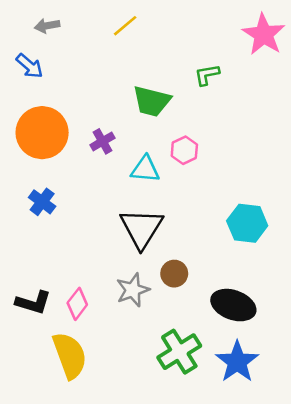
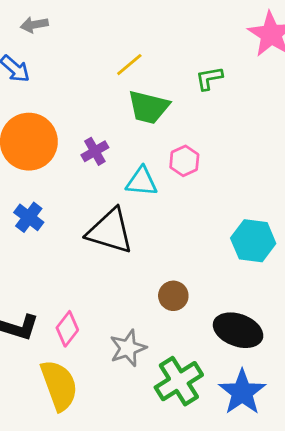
yellow line: (125, 26) -> (129, 65), moved
black triangle: (142, 228) -> (110, 231), moved, turned -45
gray star: (133, 290) -> (128, 348), moved

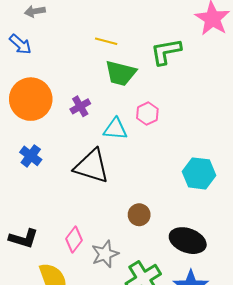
yellow line: (129, 65) -> (106, 41), turned 55
green L-shape: (209, 78) -> (166, 52), size x1.5
pink diamond: (67, 329) -> (74, 240), moved

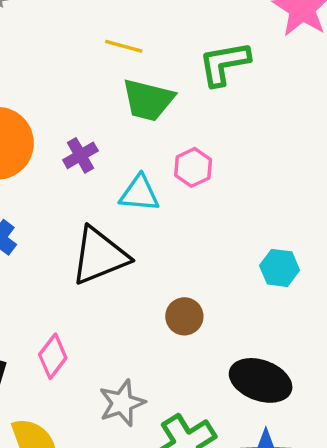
black triangle: (92, 166) -> (100, 256), turned -39
cyan hexagon: (199, 173) -> (280, 268), size x0.7
brown circle: (139, 215) -> (184, 316), moved
pink diamond: (74, 240) -> (53, 356), moved

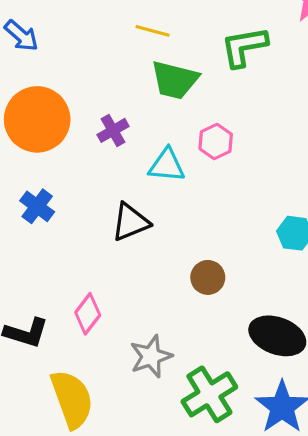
black triangle: (100, 256) -> (130, 222), size x0.7

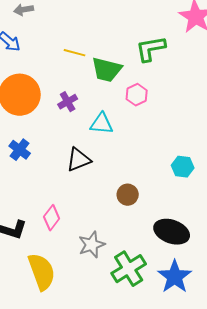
yellow line: (152, 31) -> (75, 53), moved
pink hexagon: (216, 142) -> (137, 95), moved

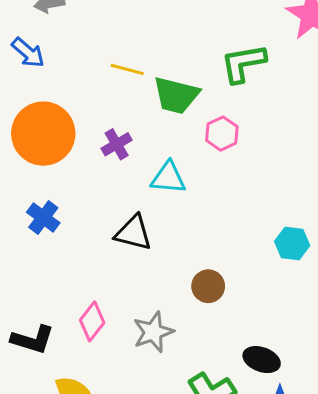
black triangle: (79, 160) -> (133, 233), turned 36
black ellipse: (172, 232) -> (262, 360), moved, size x0.7
gray star: (92, 245) -> (153, 332), moved

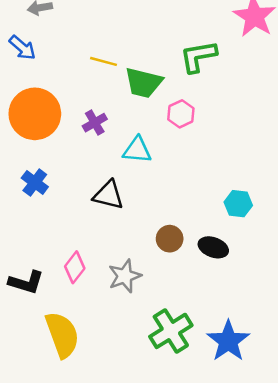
black ellipse: (262, 360) -> (213, 247), moved

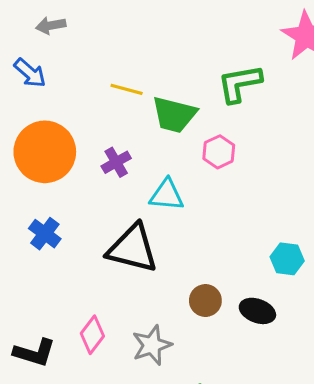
black triangle: (108, 195) -> (133, 248), size x1.4

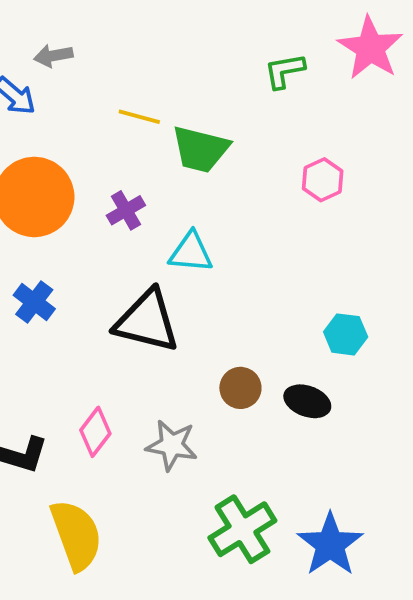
gray arrow: (51, 25) -> (53, 56), moved
green L-shape: (240, 83) -> (284, 71), moved, size x0.7
pink hexagon: (219, 152) -> (323, 180), moved
gray star: (152, 345) -> (172, 445), turned 30

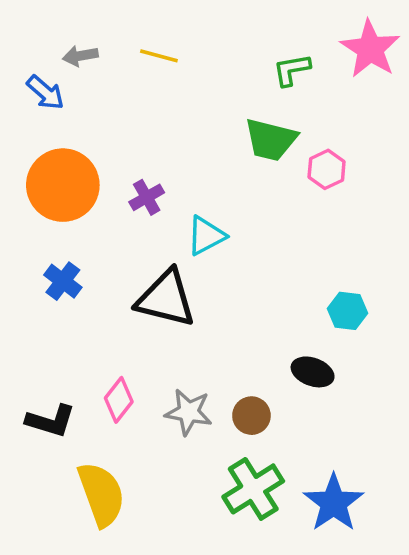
yellow line: (139, 117) -> (159, 56), moved
green trapezoid: (200, 149) -> (271, 140), moved
cyan triangle: (191, 252) -> (206, 236), turned -33
brown circle: (240, 388) -> (251, 416), moved

